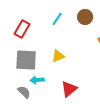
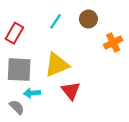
yellow triangle: (58, 56) -> (57, 65), size x1.6
red triangle: (69, 89) -> (71, 91), moved, turned -30

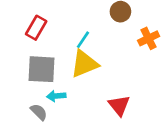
cyan line: (56, 21) -> (83, 40), moved
red triangle: (71, 91) -> (119, 105), moved

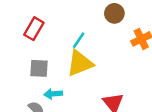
gray square: (41, 69) -> (39, 68), size x0.7

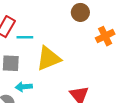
cyan line: (79, 40) -> (25, 37), moved, turned 56

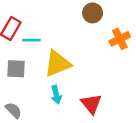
cyan arrow: (24, 87) -> (56, 95), moved, turned -98

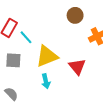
cyan line: (32, 40) -> (26, 37), turned 48
red triangle: (91, 104) -> (77, 67), moved

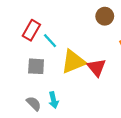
red triangle: (77, 67) -> (97, 67), moved
cyan arrow: (46, 81) -> (53, 100), moved

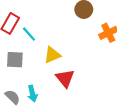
yellow triangle: (73, 62) -> (52, 55), size x0.7
red triangle: (97, 67) -> (65, 78), moved

